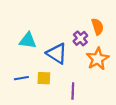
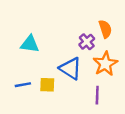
blue triangle: (57, 53) -> (70, 68), moved
purple line: (73, 91) -> (97, 95), moved

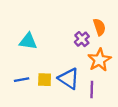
blue triangle: (70, 68) -> (69, 79), moved

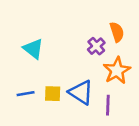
cyan triangle: (28, 41) -> (33, 49), turned 30

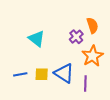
cyan triangle: (33, 49) -> (37, 39), moved

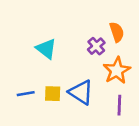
purple line: (85, 83) -> (119, 105), moved

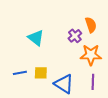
orange star: (117, 71) -> (91, 55), turned 30
blue triangle: (81, 92) -> (64, 84), moved

